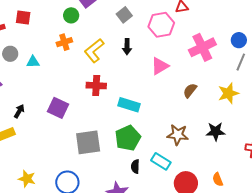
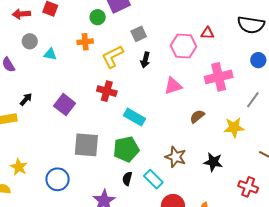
gray square: (124, 15) -> (139, 34), moved
blue circle: (239, 40) -> (258, 60), moved

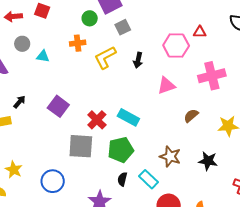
gray square: (139, 34) -> (123, 27), moved
red cross: (107, 91) -> (97, 120), moved, turned 30

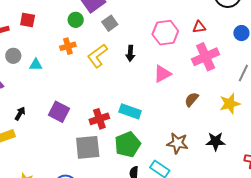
red triangle: (200, 32) -> (199, 27), moved
red cross: (97, 120) -> (99, 119), turned 36

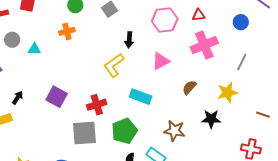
yellow L-shape: (97, 56) -> (114, 65), moved
cyan rectangle: (130, 111) -> (141, 97), moved
black star: (216, 141) -> (211, 119), moved

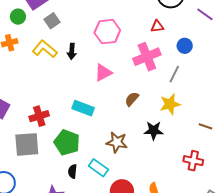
red triangle: (199, 15) -> (157, 26), moved
blue circle: (241, 22) -> (185, 46), moved
gray line: (242, 62) -> (174, 74), moved
yellow L-shape: (114, 65) -> (45, 49), moved, turned 75
green pentagon: (124, 131) -> (67, 142), turned -30

